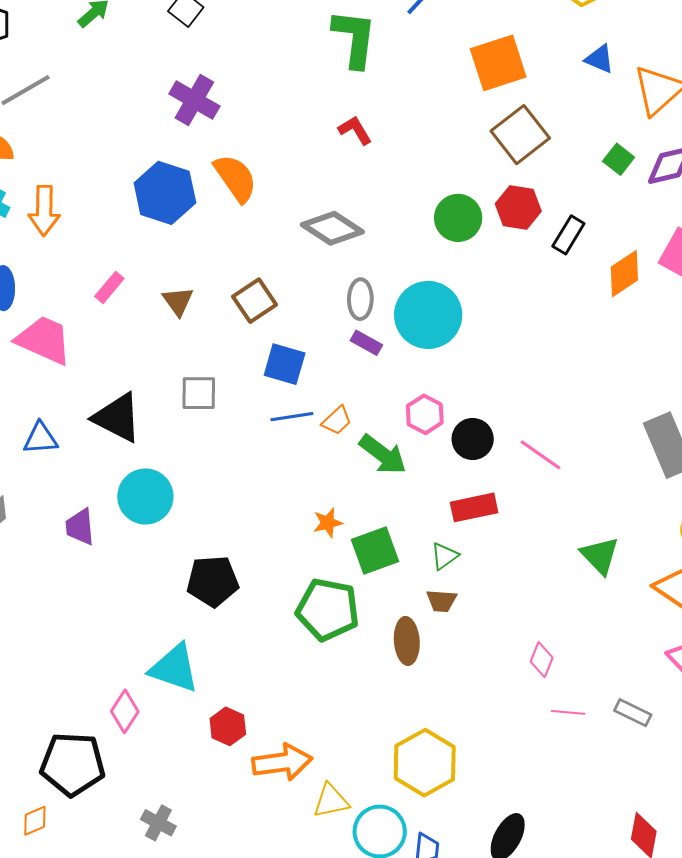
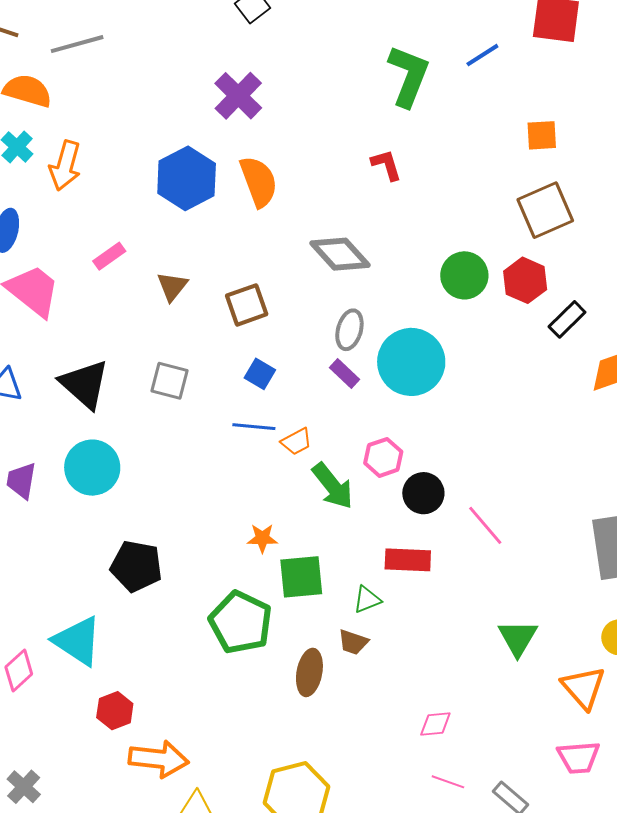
orange square: (498, 63) -> (542, 135), size x0.6
blue square: (285, 364) -> (260, 374), size x0.7
pink diamond: (542, 660) -> (435, 724), turned 48

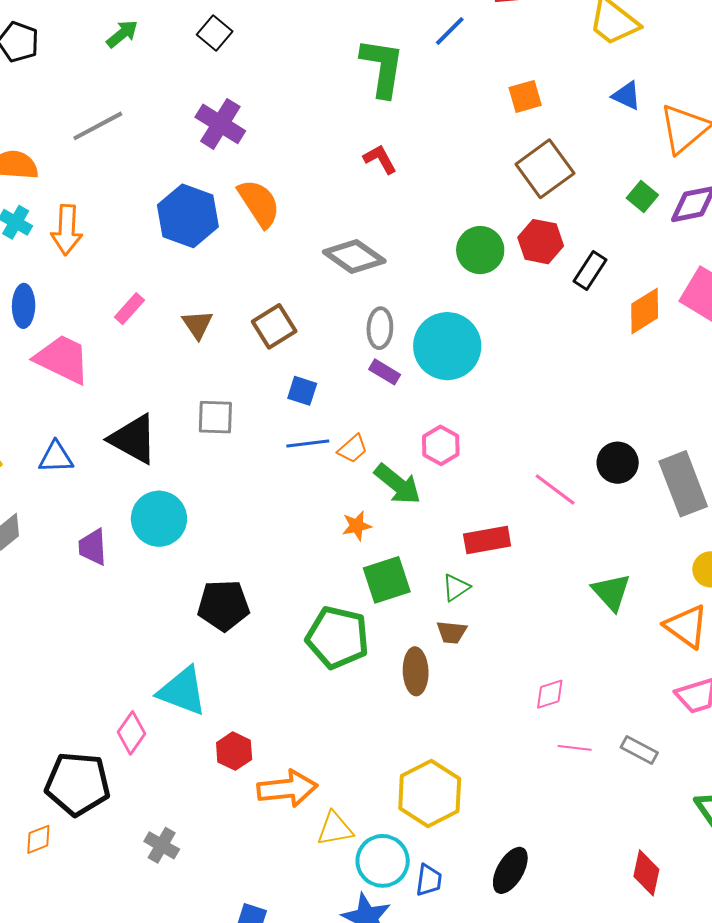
gray line: (77, 44) -> (98, 126), moved
black circle: (423, 493) -> (618, 463), moved
orange star: (262, 538) -> (357, 526), moved

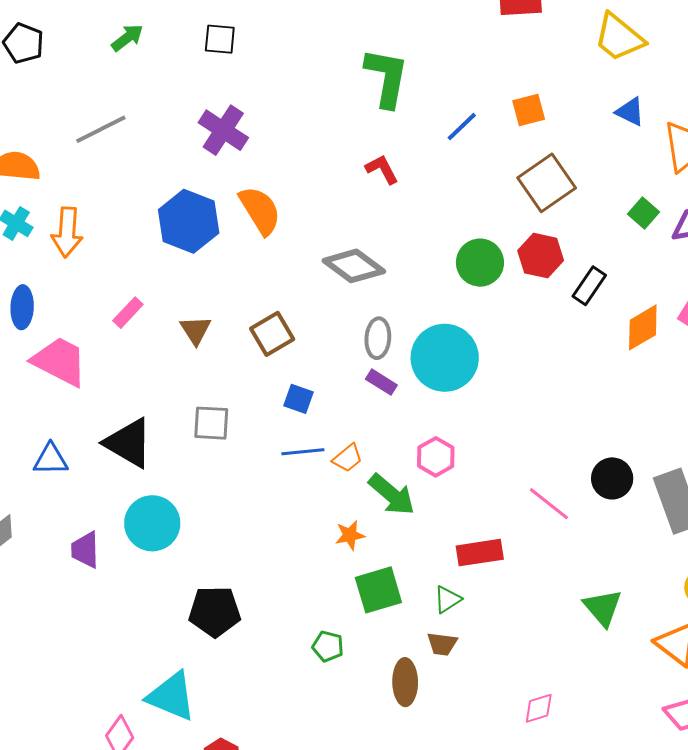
blue line: (450, 31) -> (462, 127), moved
black square: (215, 33) -> (220, 39), turned -36
green pentagon: (338, 637) -> (328, 646), size x0.5

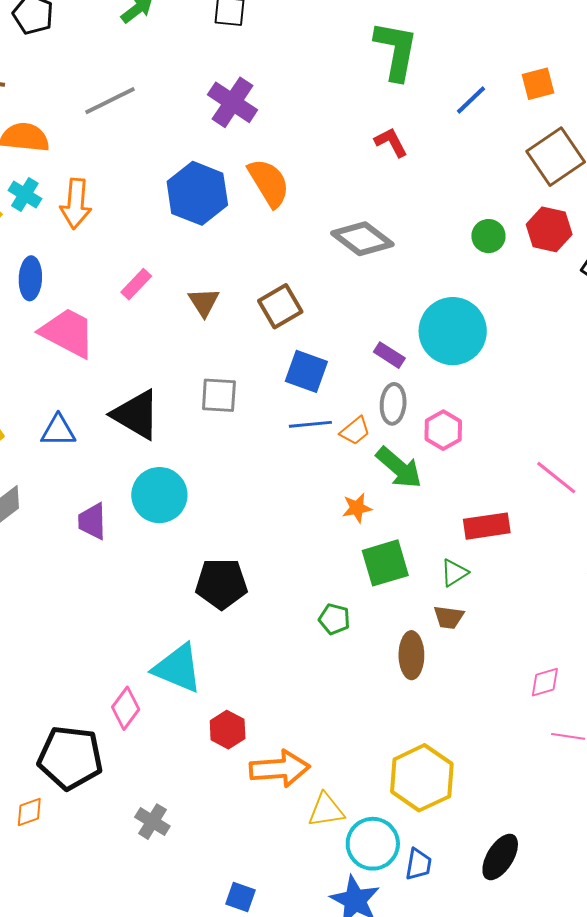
green circle: (480, 263) -> (488, 236), size x0.7
gray ellipse: (378, 338) -> (393, 404), moved
blue square: (299, 399) -> (306, 371), size x1.4

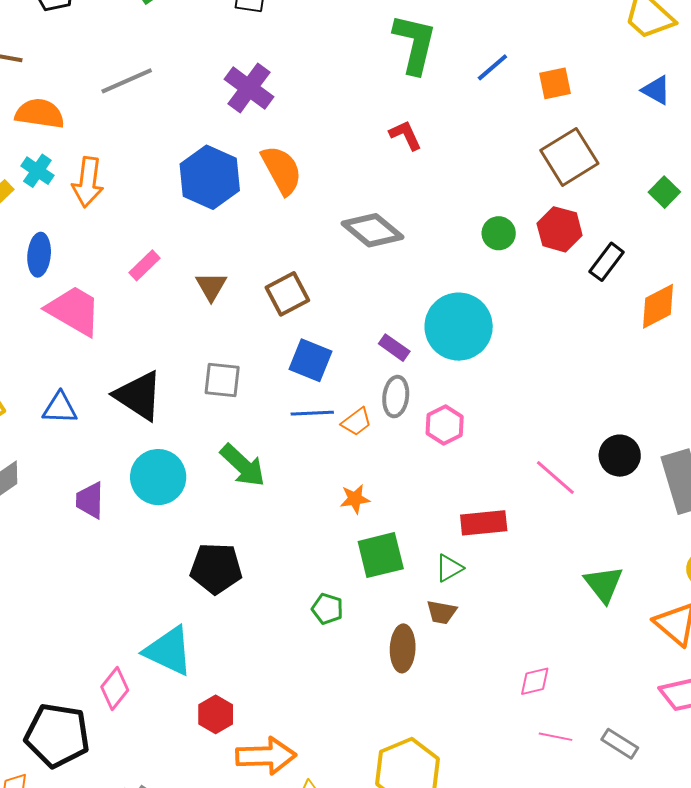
blue line: (471, 100) -> (492, 67), moved
green arrow: (399, 468) -> (243, 465), moved

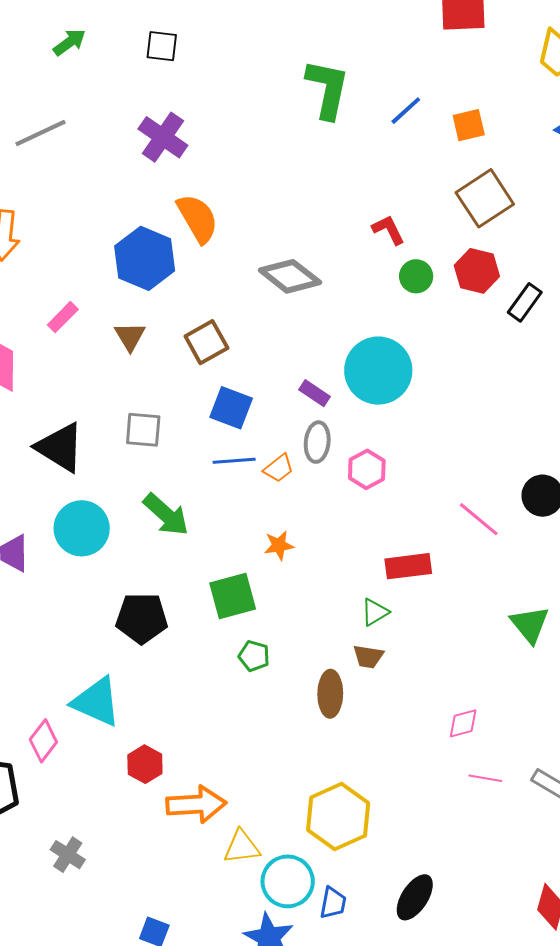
red L-shape: (406, 135) -> (388, 230), moved
blue hexagon: (210, 177) -> (145, 258), moved
green square: (381, 555) -> (233, 596), moved

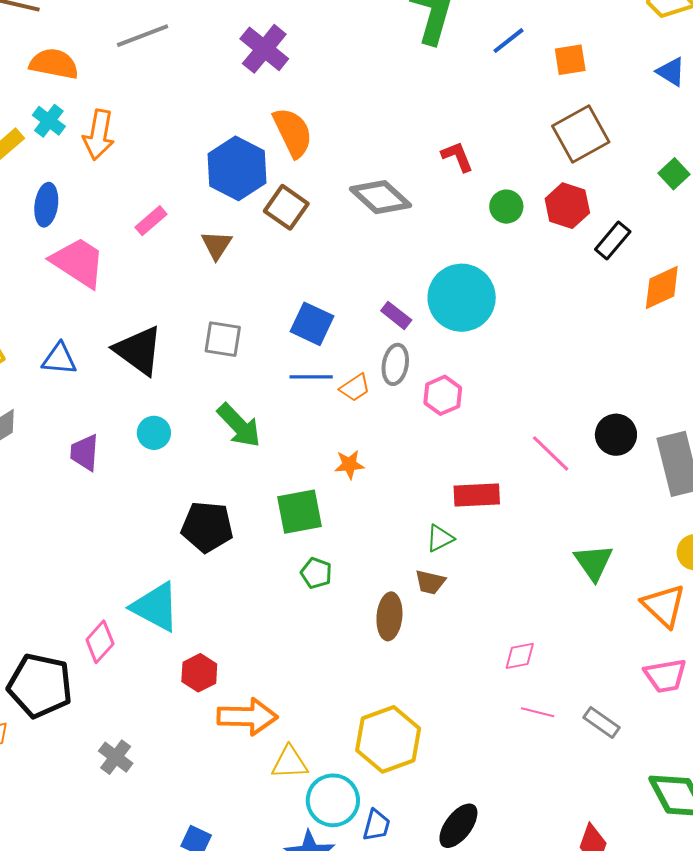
red L-shape: (388, 230) -> (457, 157), moved
brown square: (206, 342) -> (286, 207), moved, turned -30
cyan circle: (82, 528) -> (154, 433), size x0.6

